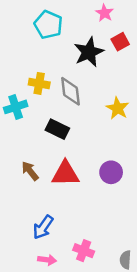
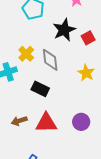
red square: (120, 42) -> (88, 38), moved
yellow cross: (39, 83) -> (26, 54), turned 35
brown arrow: (30, 171) -> (19, 121), turned -70

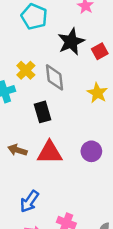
black rectangle: (40, 89) -> (43, 112), turned 48
brown arrow: (19, 121) -> (17, 150), turned 35

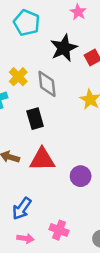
purple circle: (91, 151) -> (81, 176), moved

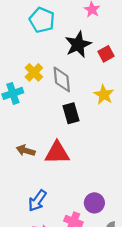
black rectangle: (35, 119) -> (71, 113), moved
purple circle: (81, 176) -> (94, 203), moved

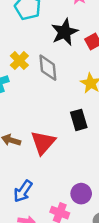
black rectangle: (71, 113) -> (79, 120), moved
red triangle: (57, 153) -> (43, 143), turned -48

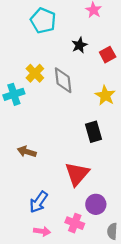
black star: (65, 32) -> (79, 45), size x0.6
red triangle: (43, 143) -> (77, 174), moved

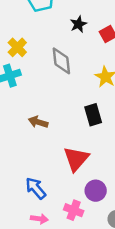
yellow cross: (35, 73) -> (17, 47), moved
brown arrow: (27, 152) -> (38, 122), moved
blue arrow: (38, 202) -> (36, 188), turned 105

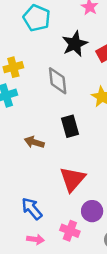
black star: (78, 24) -> (75, 44), size x1.5
yellow cross: (17, 47) -> (13, 67), turned 30
black rectangle: (93, 115) -> (70, 126), moved

